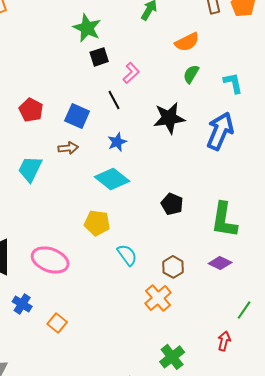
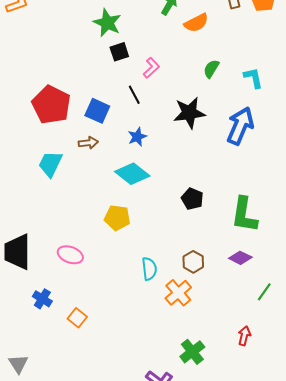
orange semicircle: (187, 42) -> (196, 23), moved
red pentagon: (31, 110) -> (51, 105), size x1.6
cyan semicircle: (127, 255) -> (149, 269), moved, turned 30
pink ellipse: (50, 260) -> (70, 255), size x0.7
green line: (244, 310) -> (264, 292), moved

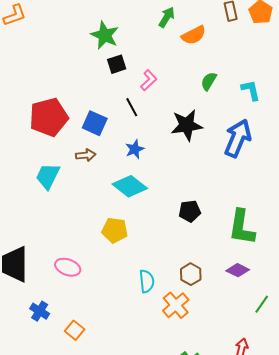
red pentagon: (51, 105) -> (49, 117), turned 30
black pentagon: (192, 199) -> (190, 211), turned -30

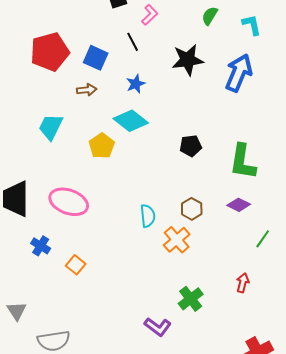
cyan trapezoid: (48, 176) -> (51, 127), moved
yellow pentagon: (115, 230) -> (102, 146), moved, turned 30
pink ellipse: (68, 267) -> (69, 202), size x1.5

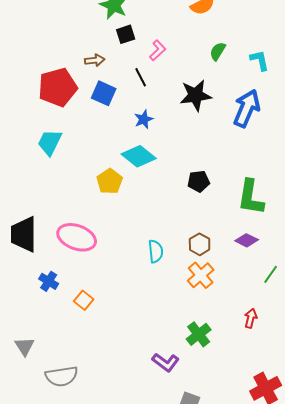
brown arrow: (87, 90) -> (95, 60), moved
cyan trapezoid: (51, 127) -> (50, 142), moved
orange cross: (177, 240) -> (201, 275), moved

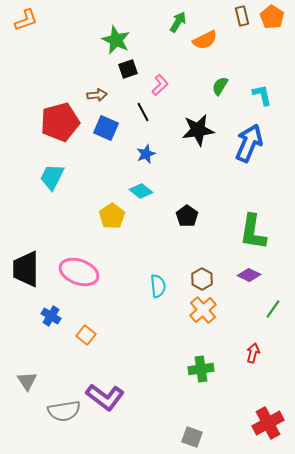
cyan diamond: (139, 156) -> (141, 191), size x0.7
black pentagon: (199, 181) -> (187, 216), moved, turned -30
green cross: (199, 334) -> (201, 369), turned 30
purple L-shape: (166, 362) -> (105, 397), moved, size x1.4

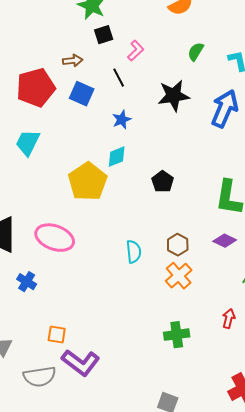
cyan diamond: (141, 191) -> (117, 157), turned -60
yellow pentagon: (112, 216) -> (88, 182), size x1.5
orange square: (86, 335) -> (57, 335), moved, turned -30

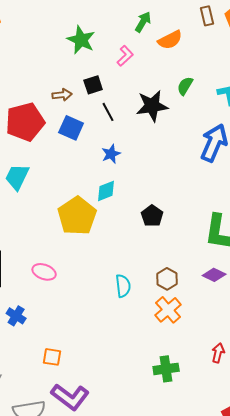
black square: (104, 35) -> (93, 85), moved
pink L-shape: (136, 51) -> (125, 56), moved
black star: (174, 96) -> (152, 106), moved
pink ellipse: (55, 238) -> (44, 272), size x0.6
orange square: (57, 335) -> (52, 357), moved

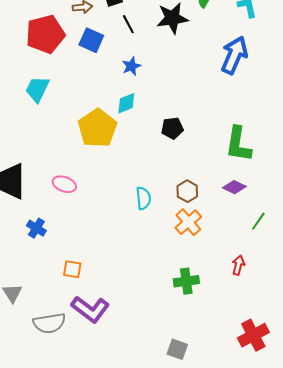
black pentagon: (152, 216) -> (172, 128), turned 30

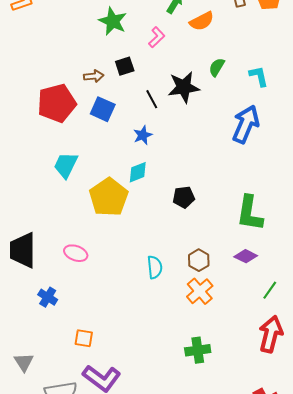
black line: (128, 24) -> (152, 99), moved
cyan trapezoid: (37, 89) -> (66, 165), moved
red arrow: (238, 265) -> (271, 334), moved, size x1.8

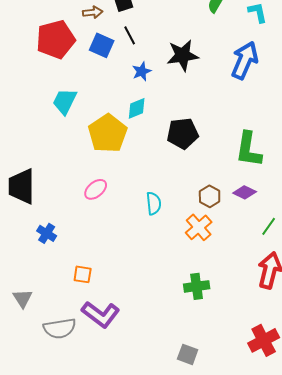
black star: (184, 87) -> (183, 55), moved
black line: (152, 99) -> (130, 35), moved
black pentagon: (184, 197) -> (183, 133), size x1.4
pink ellipse: (76, 253) -> (96, 189), moved, turned -60
brown hexagon: (199, 260) -> (210, 196), moved

